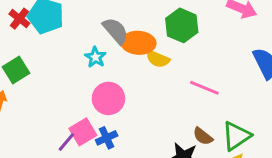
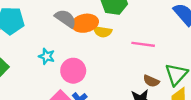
cyan star: (95, 57) -> (47, 56), moved

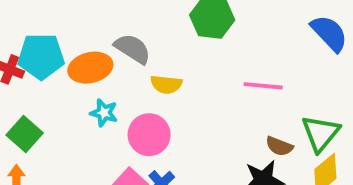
orange ellipse: (85, 23) -> (90, 68), moved
yellow semicircle: (103, 32) -> (166, 84), moved

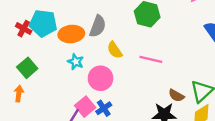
gray semicircle: (133, 49) -> (98, 26), turned 70
yellow semicircle: (166, 84) -> (115, 50), turned 42
pink line: (263, 86) -> (151, 59), moved

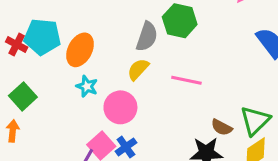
gray semicircle: (98, 26) -> (147, 37), moved
orange ellipse: (71, 34) -> (80, 50), turned -55
yellow semicircle: (115, 50) -> (138, 69), turned 78

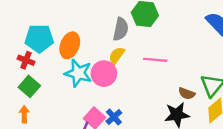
red cross: (17, 45) -> (26, 60), moved
cyan star: (87, 86) -> (78, 73), size x1.6
pink circle: (120, 107) -> (104, 74), moved

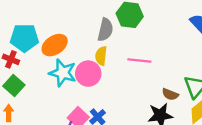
orange ellipse: (70, 45) -> (55, 45), turned 35
yellow semicircle: (117, 56) -> (101, 56), turned -30

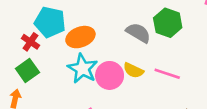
gray semicircle: (105, 30) -> (138, 33), turned -85
yellow semicircle: (101, 56) -> (133, 70), moved, turned -84

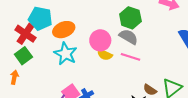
gray semicircle: (138, 33) -> (128, 37), moved
red cross: (30, 42) -> (25, 34), size x1.5
pink circle: (110, 75) -> (100, 40), moved

